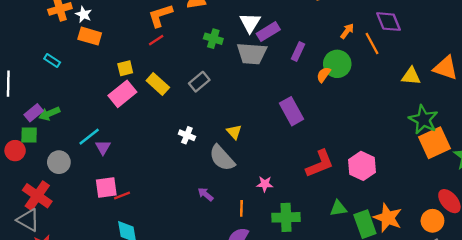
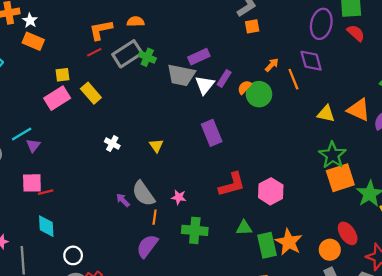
white triangle: (250, 23) -> (205, 85), moved
orange semicircle: (324, 75) -> (244, 87), moved
gray rectangle: (199, 82) -> (127, 54), moved, size x1.5
gray semicircle: (222, 158) -> (143, 194), moved

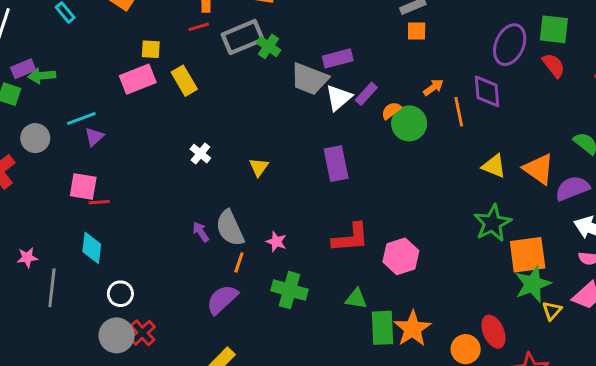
orange square: (340, 178) -> (528, 255), moved

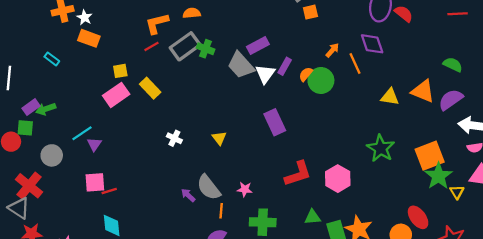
red semicircle: (554, 65) -> (404, 14), moved
gray trapezoid: (309, 79) -> (241, 65), turned 40
green star: (493, 223) -> (381, 148), moved

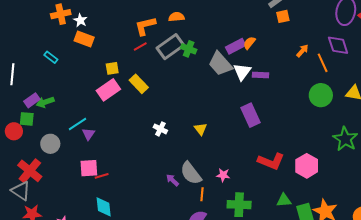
purple rectangle: (285, 66) -> (261, 75), moved, turned 63
orange semicircle: (306, 74) -> (249, 43), moved
green circle: (321, 80) -> (321, 95), moved
red L-shape: (298, 174) -> (271, 161), turned 40

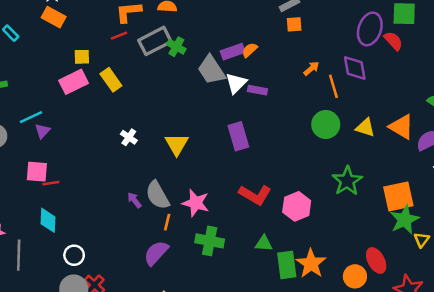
yellow triangle: (201, 129) -> (177, 144), size x1.5
pink star: (223, 175) -> (196, 203), size x1.6

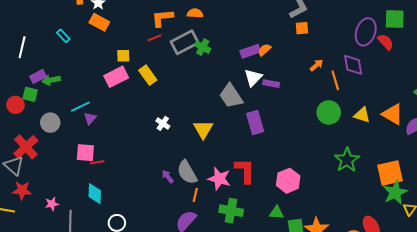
gray trapezoid: (211, 70) -> (231, 96), moved
red L-shape: (255, 195) -> (245, 171), moved, turned -120
pink hexagon: (297, 206) -> (288, 181), moved

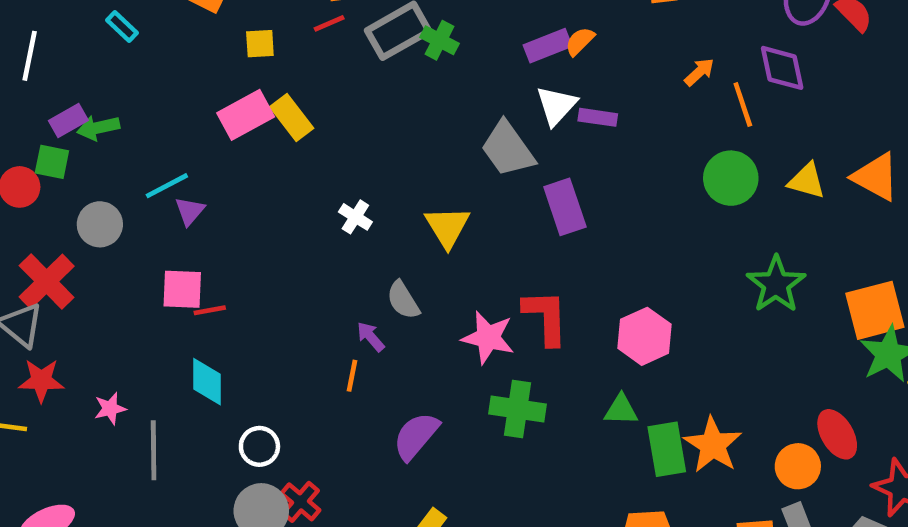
yellow square: (123, 56) -> (260, 44), moved
yellow rectangle: (148, 75) -> (292, 117), moved
gray semicircle: (187, 172) -> (403, 300), moved, size x0.7
orange line: (195, 195) -> (352, 376), moved

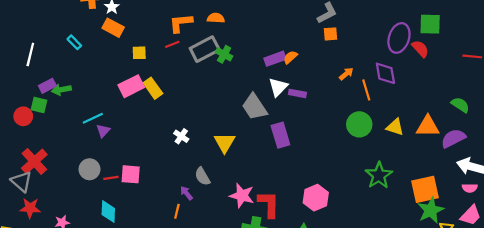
orange triangle: (876, 177) -> (428, 126), turned -30
gray circle: (100, 224) -> (89, 169), moved
pink square: (182, 289) -> (131, 174), moved
red L-shape: (546, 317) -> (269, 204), moved

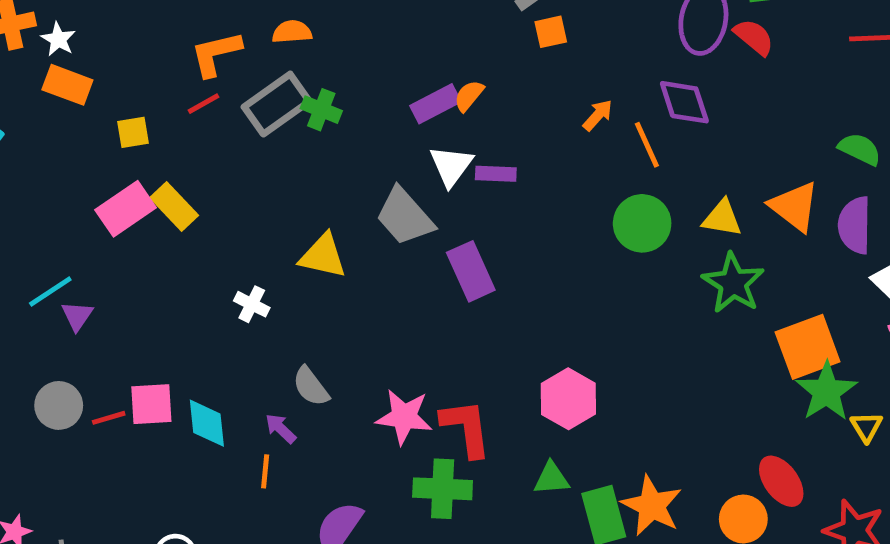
orange triangle: (428, 126) -> (794, 207), turned 45
purple semicircle: (453, 138) -> (855, 225), turned -55
yellow triangle: (225, 142) -> (323, 256), moved, turned -40
green star: (379, 175) -> (733, 283), moved
cyan diamond: (108, 211) -> (207, 423), moved

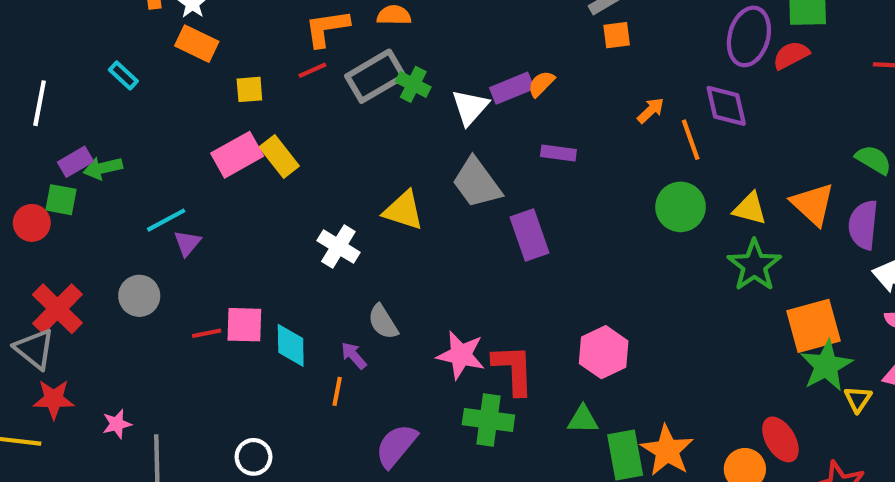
red semicircle: (754, 37) -> (791, 55), turned -72
white triangle: (451, 166) -> (470, 107), moved
white cross: (252, 304) -> (338, 246), size x1.4
gray circle: (59, 405) -> (139, 296), moved

